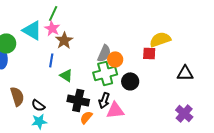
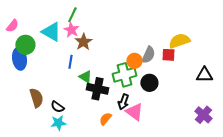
gray semicircle: (104, 53) -> (148, 55), moved
black cross: (78, 100) -> (97, 89), moved
pink triangle: (115, 110) -> (134, 112), turned 42

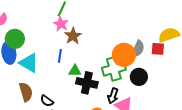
cyan triangle: (51, 32) -> (29, 63), moved
orange circle: (134, 61) -> (124, 55), size x1.5
green triangle: (85, 77) -> (75, 71), turned -32

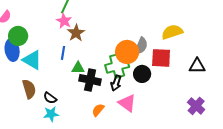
red square: (158, 49) -> (161, 58), moved, size x1.5
black arrow: (113, 96) -> (116, 83), moved

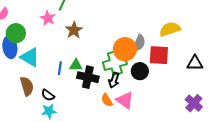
pink star: (64, 21) -> (48, 18), moved
blue line: (63, 53) -> (60, 68), moved
orange semicircle: (98, 110) -> (107, 100), moved, turned -72

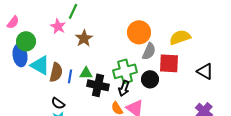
orange circle: (125, 49) -> (139, 32), moved
black triangle: (195, 63) -> (205, 71), turned 30
brown semicircle: (27, 86) -> (56, 72), moved, turned 30

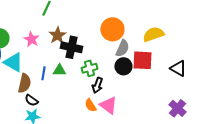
pink star: (58, 26) -> (31, 39), moved
green cross: (125, 71) -> (89, 68), moved, size x0.7
brown semicircle: (56, 72) -> (24, 83), moved
black circle: (150, 79) -> (123, 66), moved
black cross: (98, 85) -> (71, 47), moved

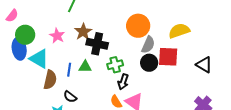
black semicircle: (31, 100) -> (70, 97), moved

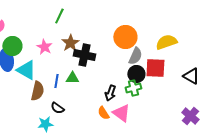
green cross: (115, 65) -> (133, 88), moved

